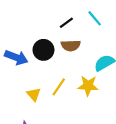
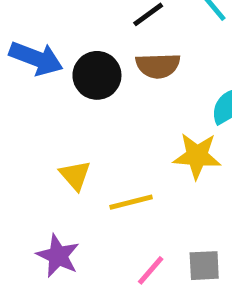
blue arrow: (16, 57) -> (36, 58), moved
yellow line: (59, 87) -> (131, 202), moved, turned 42

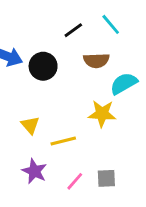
brown semicircle: (158, 66) -> (96, 60), moved
purple star: (58, 256) -> (34, 171), moved

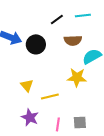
cyan line: (111, 24) -> (83, 15), turned -56
pink line: (75, 181) -> (58, 124), turned -32

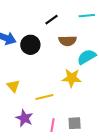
cyan line: (83, 15) -> (87, 16), moved
yellow triangle: (27, 85) -> (13, 86), moved

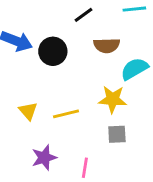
yellow line: (44, 97) -> (66, 114), moved
purple star: (24, 118) -> (44, 158), turned 30
gray square: (75, 123) -> (117, 134), moved

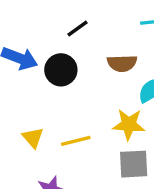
black line: (83, 15) -> (77, 29), moved
gray square: (117, 134) -> (134, 164), size x1.4

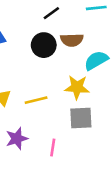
black line: (77, 29) -> (51, 13), moved
black circle: (61, 70) -> (44, 45), moved

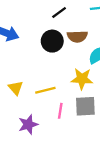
pink line: (53, 147) -> (60, 111), moved

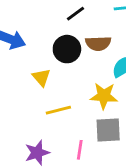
yellow triangle: (16, 88) -> (41, 77), moved
pink line: (60, 111) -> (80, 150), moved

